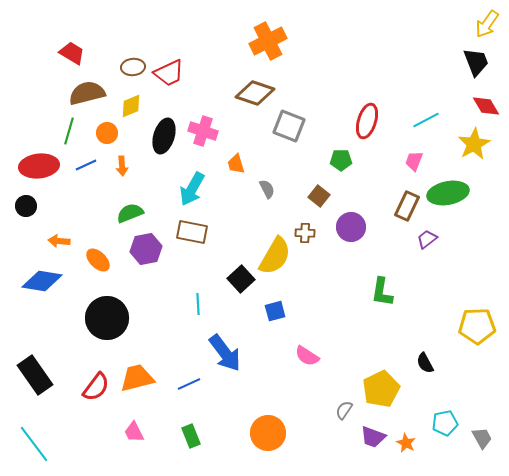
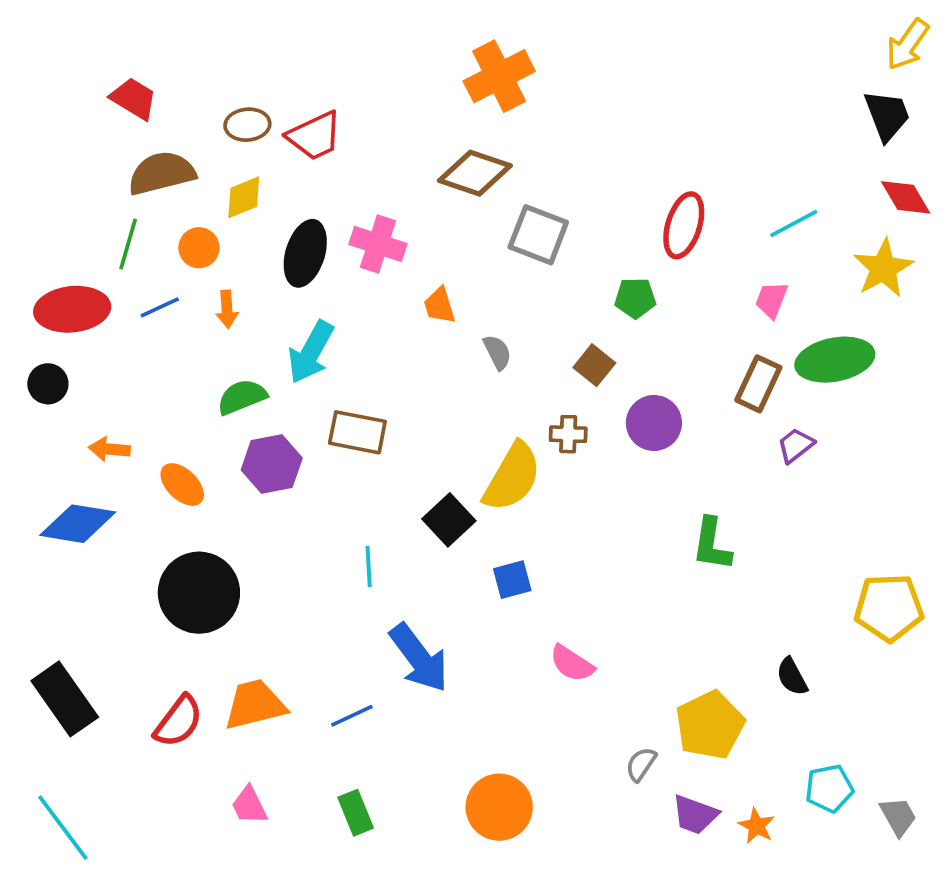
cyan arrow: (192, 189) -> (311, 352), moved

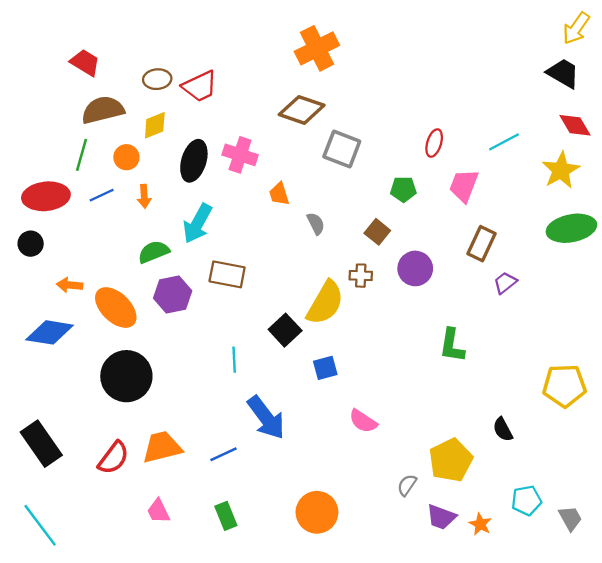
black trapezoid: (887, 115) -> (563, 73), turned -39
red ellipse: (684, 225) -> (434, 143), size x0.7
pink trapezoid: (771, 300) -> (464, 186), moved, size x1.4
green ellipse: (835, 360) -> (571, 228), moved
orange ellipse: (182, 485) -> (116, 308), size x1.5

